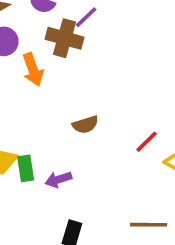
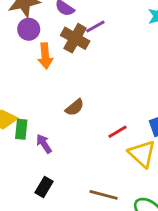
brown semicircle: (85, 125) -> (75, 107), turned -36
purple arrow: (58, 179) -> (44, 144), turned 60

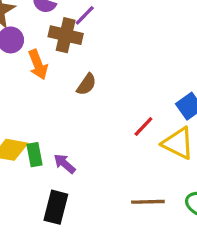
brown semicircle: (75, 107) -> (87, 84), moved
black rectangle: (44, 187) -> (56, 207), moved, size x1.4

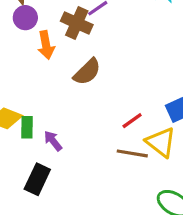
brown semicircle: (87, 84) -> (87, 72), size x1.4
brown line: (148, 202) -> (132, 153), moved

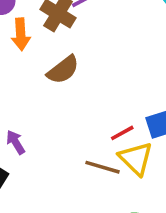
red line: (132, 121) -> (122, 133), moved

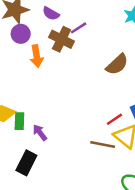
brown semicircle: (63, 70) -> (117, 64), moved

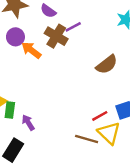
purple circle: (21, 34) -> (15, 37), moved
orange arrow: (37, 56) -> (31, 50), turned 132

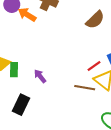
purple arrow: (28, 123) -> (40, 76), moved

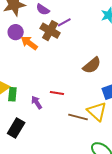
brown semicircle: (95, 20) -> (92, 65), moved
red line: (94, 66) -> (57, 93), moved, turned 40

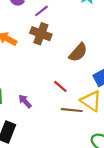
brown cross: (50, 31) -> (41, 34), moved
red line: (57, 93) -> (60, 86), moved, turned 40

